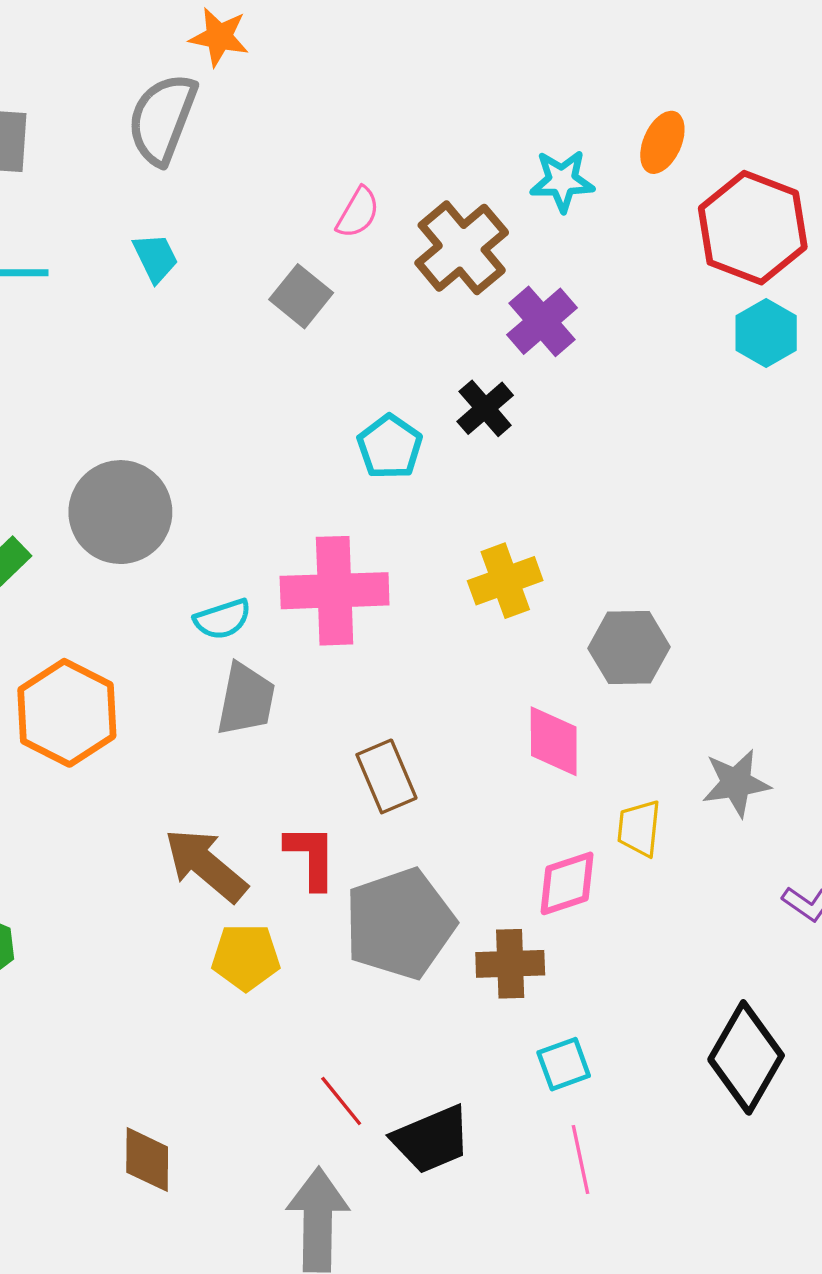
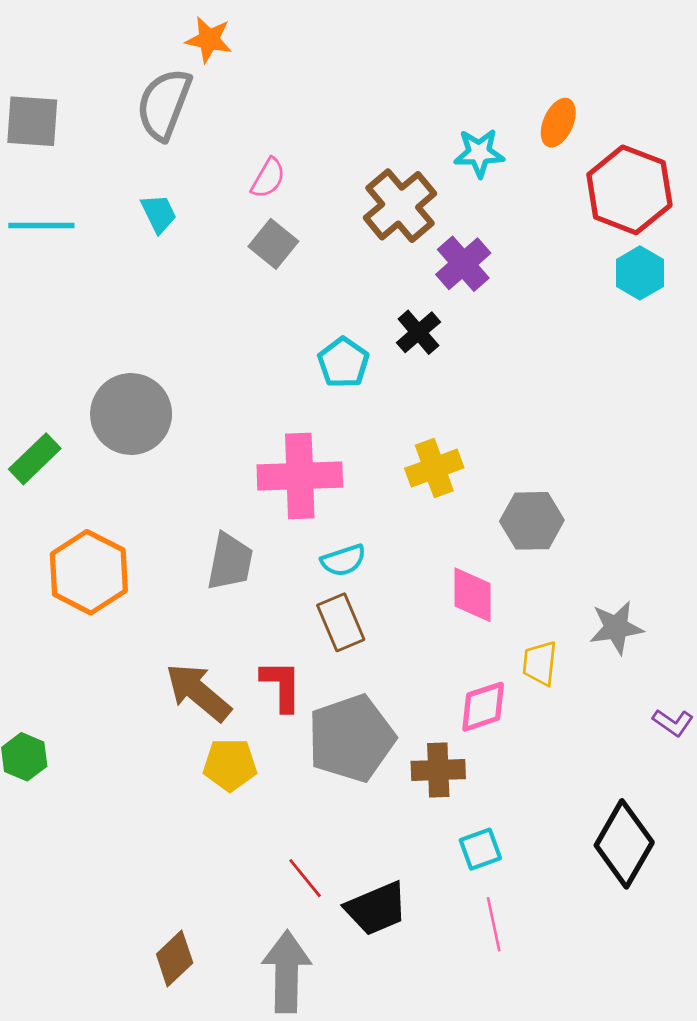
pink semicircle: (358, 213) -> (268, 178), moved
cyan semicircle: (222, 619) -> (343, 560), moved
brown diamond: (147, 1160) -> (175, 959), moved, turned 46

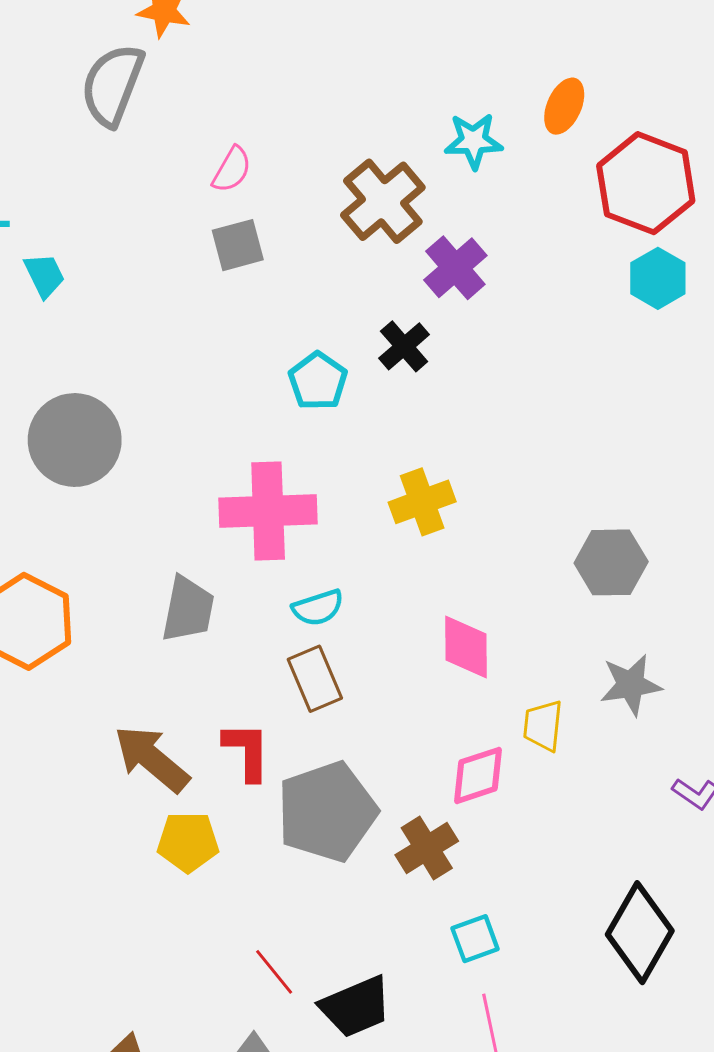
cyan trapezoid: (159, 214) -> (44, 275), moved
gray square: (273, 244) -> (238, 245), turned 36
gray hexagon: (532, 521) -> (611, 562), moved
brown cross: (438, 770) -> (427, 848), turned -30

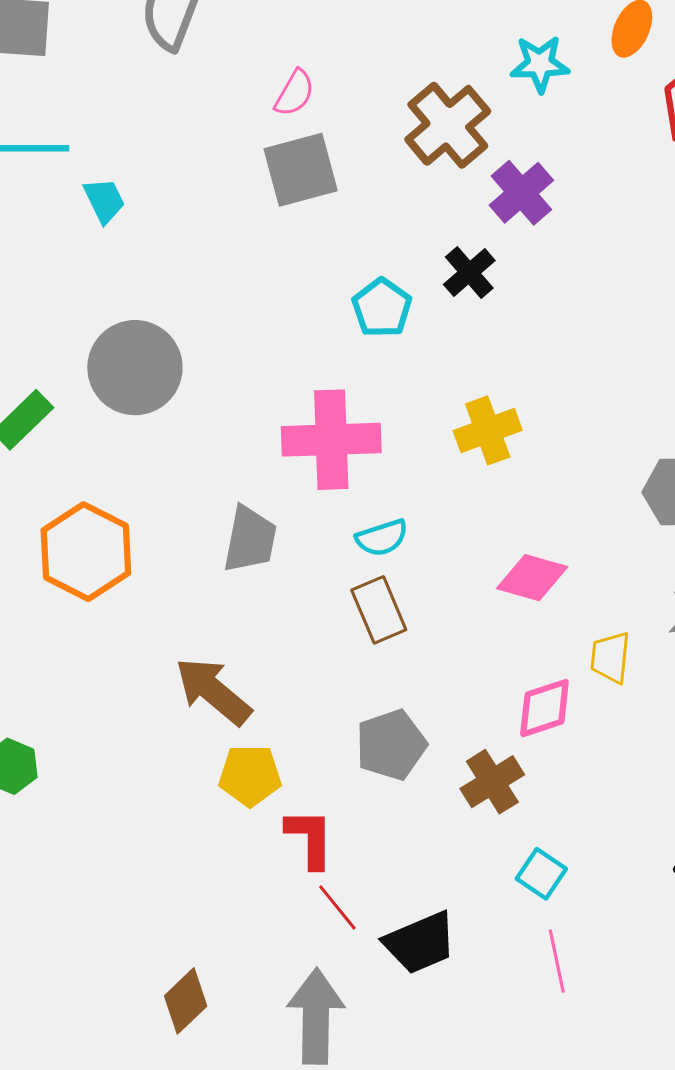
gray square: (238, 245) -> (301, 170), size x1.4
pink diamond: (466, 647) -> (532, 578), turned -74
red L-shape: (247, 751) -> (310, 838), moved
gray pentagon: (327, 812) -> (391, 745), size x0.7
cyan square: (475, 939) -> (541, 874), turned -36

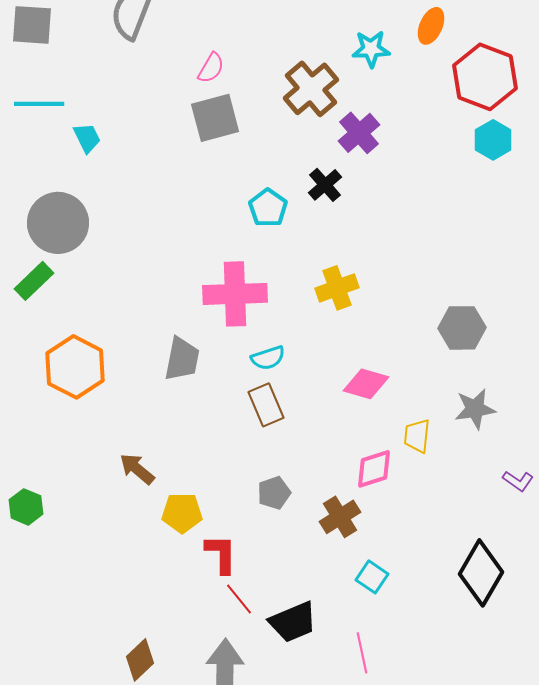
gray circle: (135, 368) -> (58, 223), moved
brown arrow: (213, 691) -> (137, 469), moved, size x0.7
gray pentagon: (391, 745) -> (274, 493), size x0.7
pink line: (557, 961) -> (362, 653), moved

